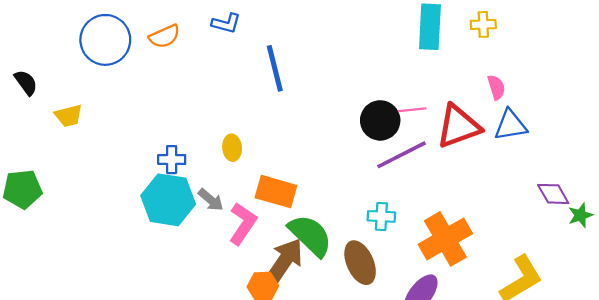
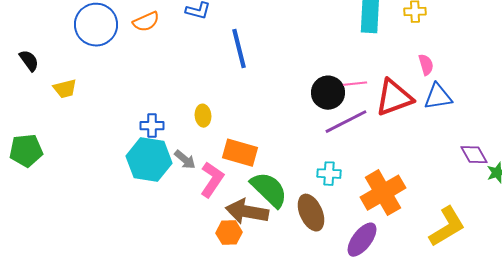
brown arrow: (284, 261) -> (247, 212), turned -114

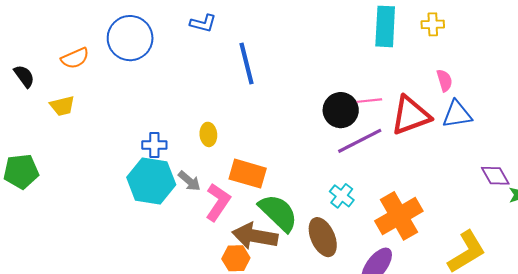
orange semicircle: (146, 22) -> (75, 58), moved
blue circle: (96, 25) -> (130, 38), moved
cyan cross: (329, 174) -> (342, 196), turned 35

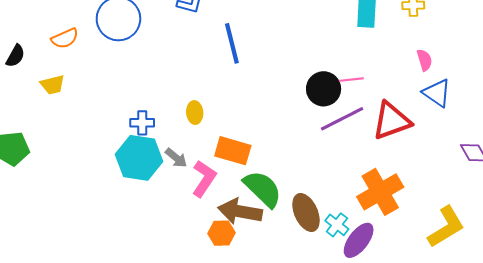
black semicircle: (24, 76) -> (15, 56), turned 65
blue triangle: (457, 114) -> (437, 93), turned 44
red triangle: (411, 115) -> (392, 121), moved
cyan cross: (342, 196) -> (337, 225), moved

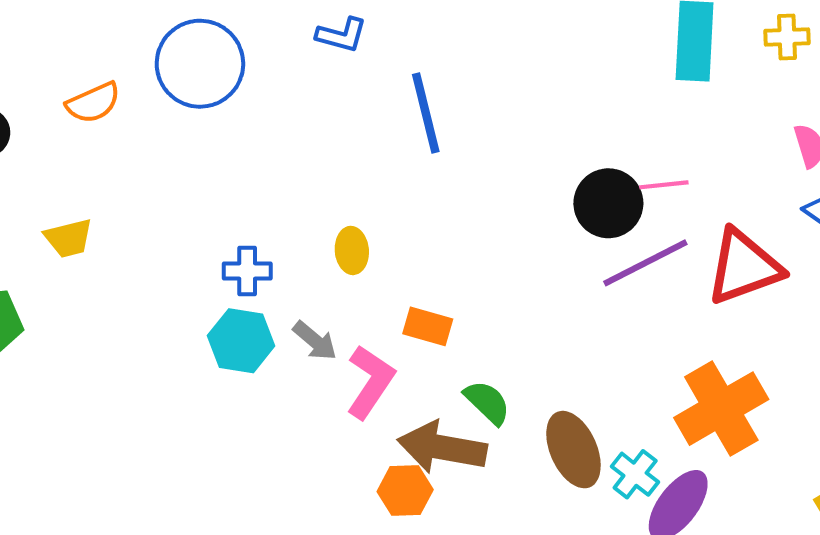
yellow trapezoid: (52, 85) -> (69, 238), moved
orange rectangle: (233, 151) -> (428, 326), size x0.7
cyan hexagon: (139, 158) -> (241, 341), size x0.7
green semicircle: (263, 189) -> (487, 402), size x0.6

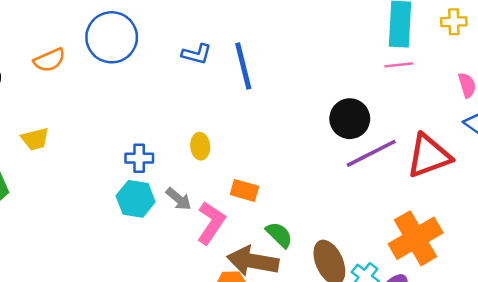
blue L-shape: (342, 35) -> (197, 54), moved
pink line: (664, 185) -> (399, 65), moved

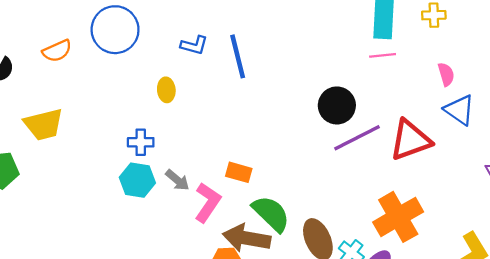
yellow trapezoid: (35, 139) -> (44, 124), size x1.5
yellow ellipse: (200, 146) -> (166, 90), moved
green semicircle: (279, 235) -> (271, 214), size x1.5

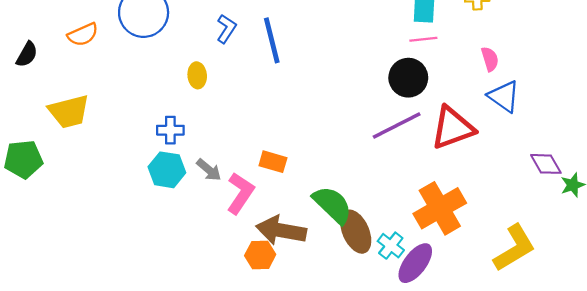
blue L-shape: (194, 45) -> (226, 29), turned -72
black circle: (337, 105) -> (408, 78), moved
green semicircle: (271, 214) -> (332, 205), moved

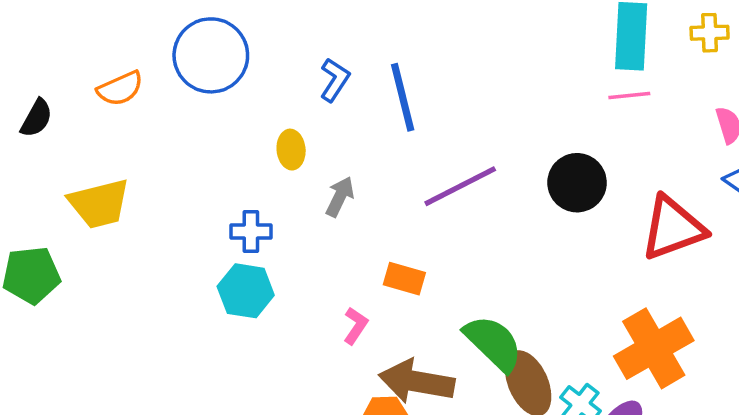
black circle: (408, 78) -> (577, 183), moved
purple line: (397, 125) -> (460, 186), moved
gray arrow: (209, 170) -> (340, 197), moved, turned -104
pink L-shape: (240, 193) -> (356, 326), size x0.6

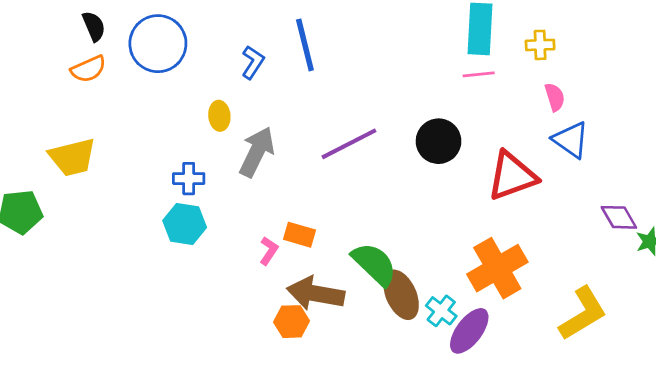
yellow cross: (710, 33) -> (540, 45), moved
blue line: (403, 97) -> (305, 45), moved
black semicircle: (36, 118) -> (94, 26), moved, turned -52
gray arrow: (340, 197) -> (257, 152), size x1.6
orange rectangle: (404, 279) -> (300, 235), moved

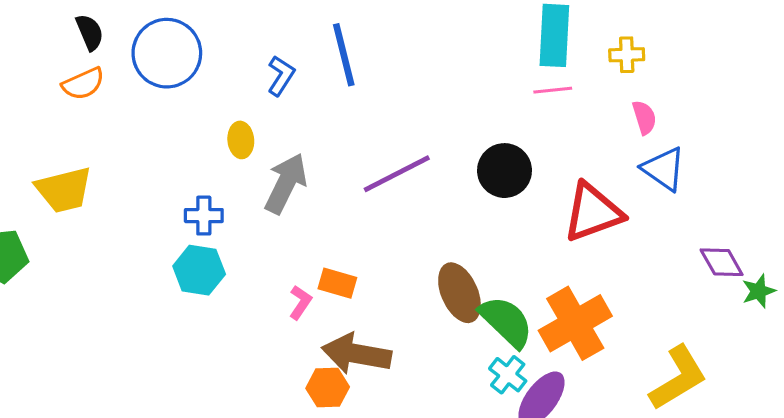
green semicircle: (374, 264) -> (506, 322), moved
brown ellipse: (401, 295) -> (459, 293), moved

